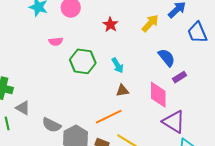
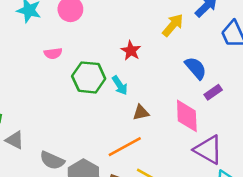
red star: (110, 25) -> (131, 51), moved
cyan arrow: (118, 65) -> (120, 85), moved

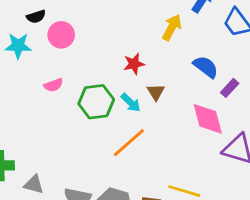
red star: (131, 51) -> (134, 64), turned -30
brown triangle: (141, 113) -> (156, 92), moved, turned -36
orange line: (125, 147) -> (129, 143), moved

